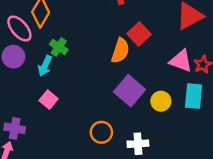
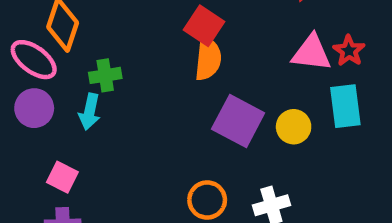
red square: (139, 34) -> (204, 26), moved
green cross: (59, 47) -> (105, 75), turned -30
pink square: (49, 100) -> (62, 177), moved

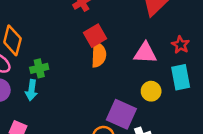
red square: (204, 26) -> (95, 36), turned 30
pink triangle: (312, 53) -> (145, 53), moved
purple square: (238, 121) -> (121, 114), moved

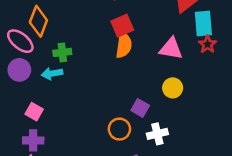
cyan rectangle: (181, 77) -> (203, 23), moved
cyan arrow: (31, 90) -> (52, 73), turned 66
purple square: (121, 114) -> (140, 108), size x0.6

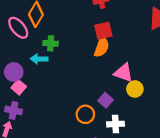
pink triangle: (171, 49) -> (123, 73), moved
purple circle: (19, 70) -> (14, 72), moved

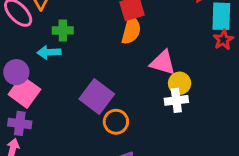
pink square: (19, 87) -> (24, 92), size x1.5
purple square: (105, 100) -> (97, 96), moved, size x1.6
white cross: (116, 124) -> (176, 100), moved

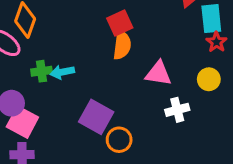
green cross: (63, 30) -> (42, 71), moved
cyan arrow: (49, 52) -> (62, 72), moved
yellow circle: (180, 83) -> (209, 79), moved

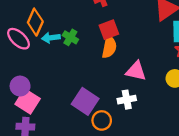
green cross: (42, 71) -> (70, 37), moved, turned 35
cyan arrow: (62, 72) -> (51, 38), moved
white cross: (177, 110) -> (127, 100), moved

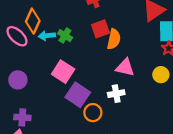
orange semicircle: (109, 47) -> (114, 39), moved
pink square: (28, 101) -> (63, 72), moved

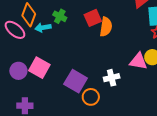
green cross: (65, 36) -> (60, 16), moved
pink triangle: (125, 67) -> (138, 61), moved
pink square: (63, 72) -> (39, 68), moved

